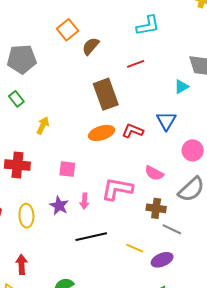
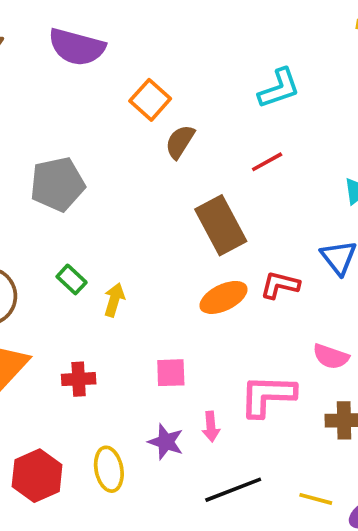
orange square: (68, 30) -> (150, 100), moved
green rectangle: (16, 99) -> (72, 279), moved
red cross: (17, 165) -> (79, 379), size x0.7

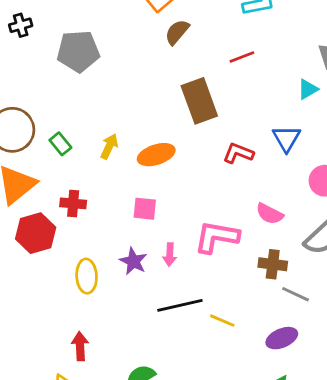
green rectangle: (72, 279) -> (60, 144), moved
orange ellipse: (223, 297) -> (156, 155), moved
red hexagon: (37, 476) -> (36, 233), moved
yellow line: (316, 499) -> (222, 321), moved

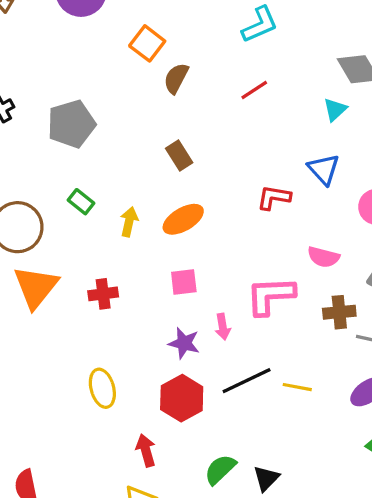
brown rectangle: (199, 101) -> (179, 155), moved, size x0.6
green rectangle: (60, 144) -> (81, 202), moved
red hexagon: (36, 233) -> (182, 398), moved
yellow ellipse: (87, 276) -> (102, 388), moved

